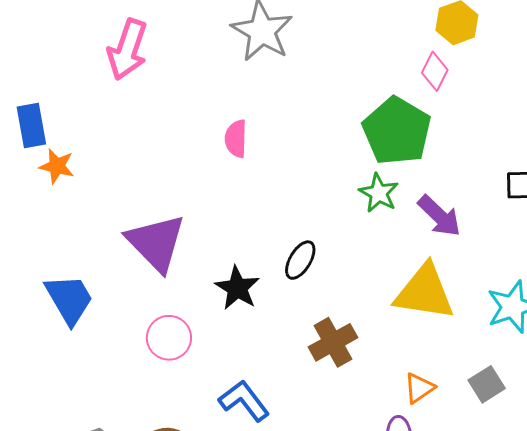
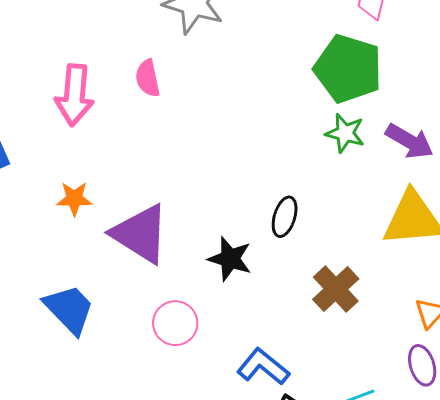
pink arrow: (127, 49) -> (75, 95), moved
pink semicircle: (236, 139) -> (148, 78), moved
orange star: (57, 166) -> (74, 199), moved

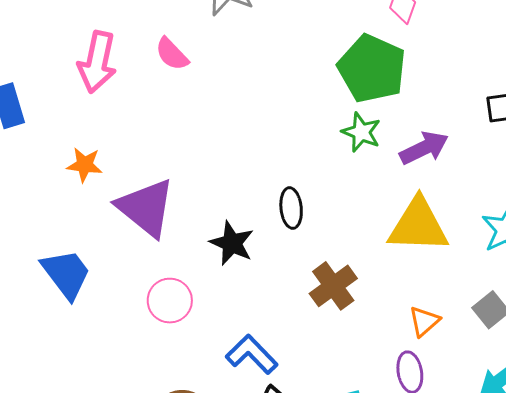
pink semicircle: (148, 78) -> (172, 54), turned -39
purple arrow: (409, 141) -> (424, 148), turned -63
black ellipse: (285, 217) -> (291, 208), turned -30

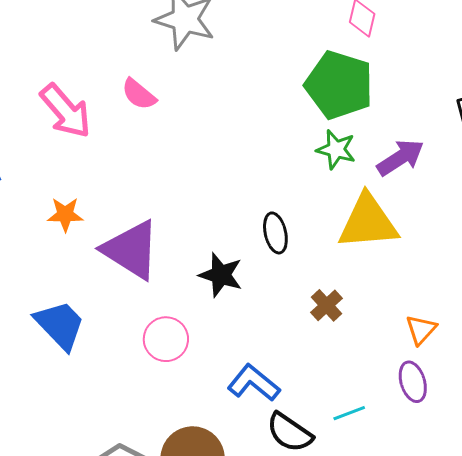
pink arrow: (97, 62) -> (66, 111), turned -46
yellow triangle: (418, 225) -> (368, 222), moved
brown cross: (333, 286) -> (326, 305), size x0.7

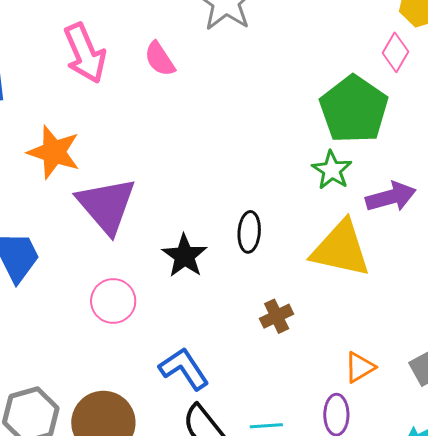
orange star: (65, 214) -> (54, 152), size x1.5

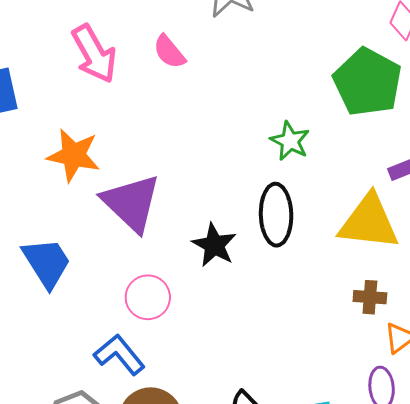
green star: (332, 170) -> (290, 141), moved
black ellipse: (249, 232) -> (276, 215), size x1.5
brown cross: (277, 316) -> (370, 297), moved, turned 36
blue L-shape: (184, 369) -> (119, 355), moved

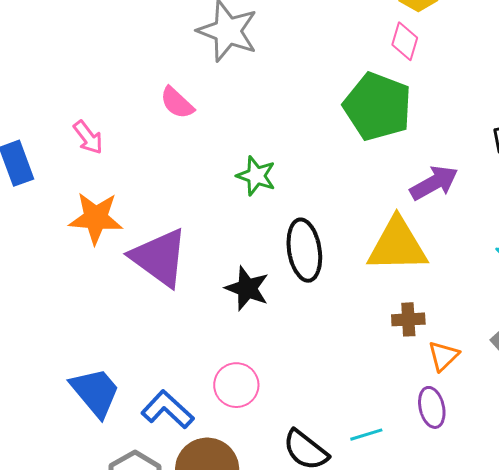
pink arrow: (94, 54) -> (88, 137), moved, size x0.6
green star: (290, 141) -> (256, 176), moved
blue trapezoid: (47, 263) -> (95, 392), moved
pink circle: (148, 297) -> (236, 385), moved

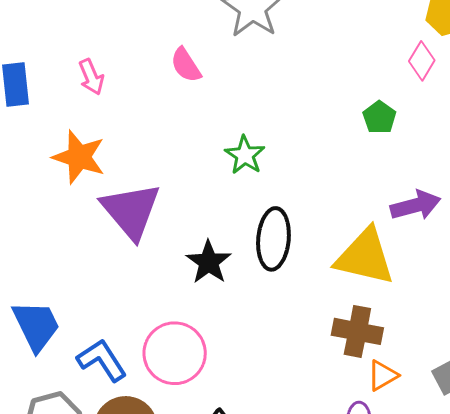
green pentagon: (378, 106) -> (379, 117), size x0.5
brown cross: (408, 319) -> (357, 331), size x1.5
pink circle: (236, 385) -> (175, 353), size x1.4

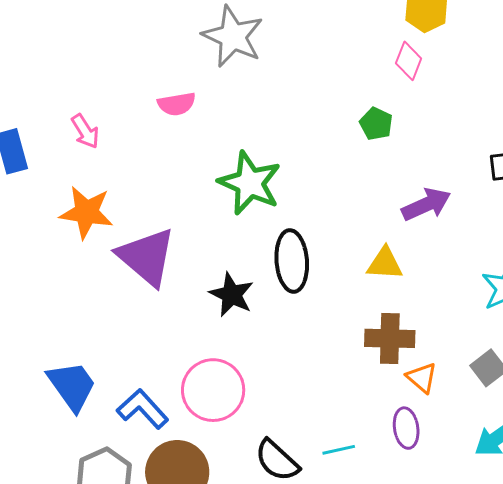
pink semicircle: (186, 65) -> (177, 104), turned -57
green star: (245, 155) -> (250, 183), size x1.6
yellow triangle: (365, 257) -> (385, 264), size x0.6
orange triangle: (383, 375) -> (422, 378), turned -40

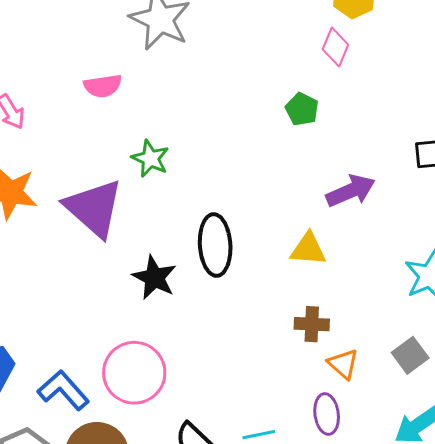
green star: (250, 183) -> (150, 159), moved, size x0.6
purple triangle: (147, 257) -> (94, 208), moved
brown cross: (390, 338) -> (312, 324), size x0.7

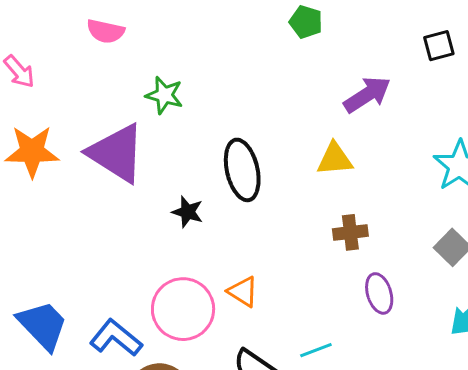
pink semicircle: (103, 86) -> (106, 31), turned 30
black star: (154, 278) -> (188, 212), size x0.7
orange triangle: (343, 364) -> (243, 292), moved
purple ellipse: (327, 414) -> (379, 293), moved

